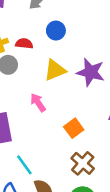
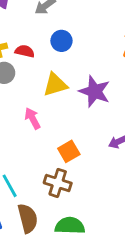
brown cross: (83, 163) -> (58, 183), moved, turned -30

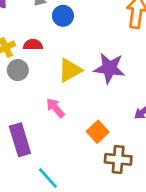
blue circle: (61, 41) -> (63, 16), moved
brown cross: (58, 183) -> (118, 159), moved

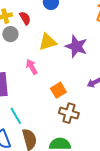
red semicircle: (33, 45) -> (25, 18), turned 48

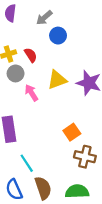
pink arrow: (32, 67) -> (31, 93), moved

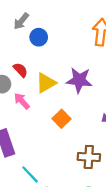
red semicircle: (31, 55) -> (20, 70), moved
orange square: (72, 132) -> (61, 119), moved

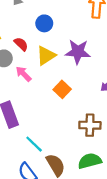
blue circle: (39, 37) -> (44, 23), moved

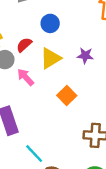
red semicircle: (21, 44) -> (24, 45), turned -88
purple star: (78, 52) -> (85, 56), size x0.6

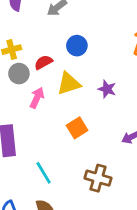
pink arrow: (26, 77) -> (37, 98), turned 54
cyan line: (34, 154) -> (44, 173), moved

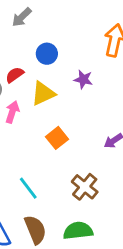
purple star: (107, 89) -> (83, 79), moved
brown cross: (98, 178) -> (85, 187), turned 30

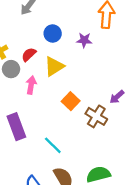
purple star: (83, 79) -> (84, 40), moved
brown cross: (85, 187) -> (96, 116), moved

